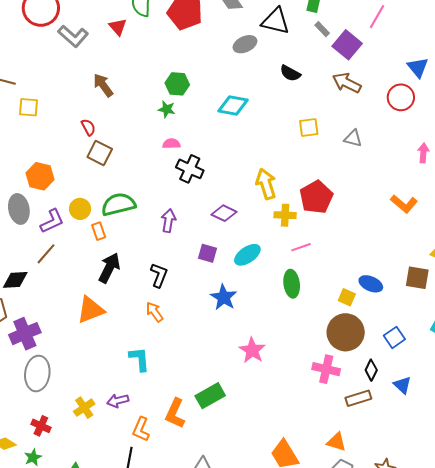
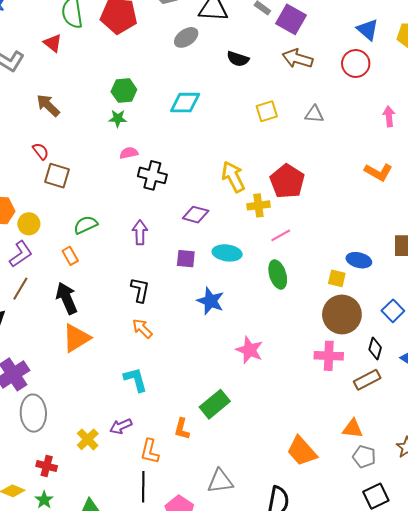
green semicircle: (118, 204) -> (86, 225), size x0.7
yellow circle: (80, 209) -> (29, 224), moved
cyan ellipse: (247, 255) -> (227, 253), turned 52
black arrow: (109, 268) -> (67, 298), moved, turned -40
orange L-shape: (175, 413) -> (182, 429), size x0.7

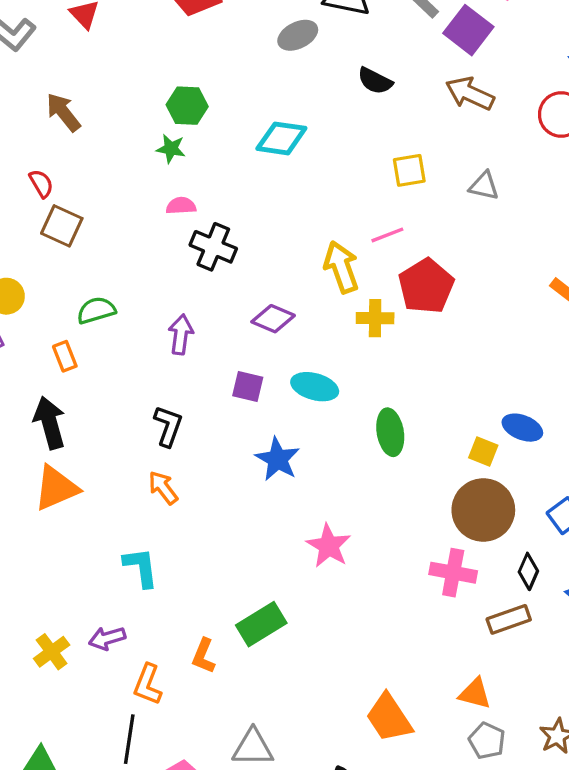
pink line: (281, 235) -> (387, 235), moved

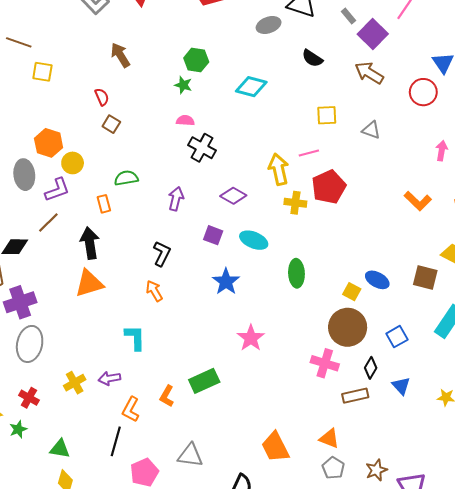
brown square: (62, 226) -> (111, 124), size x0.7

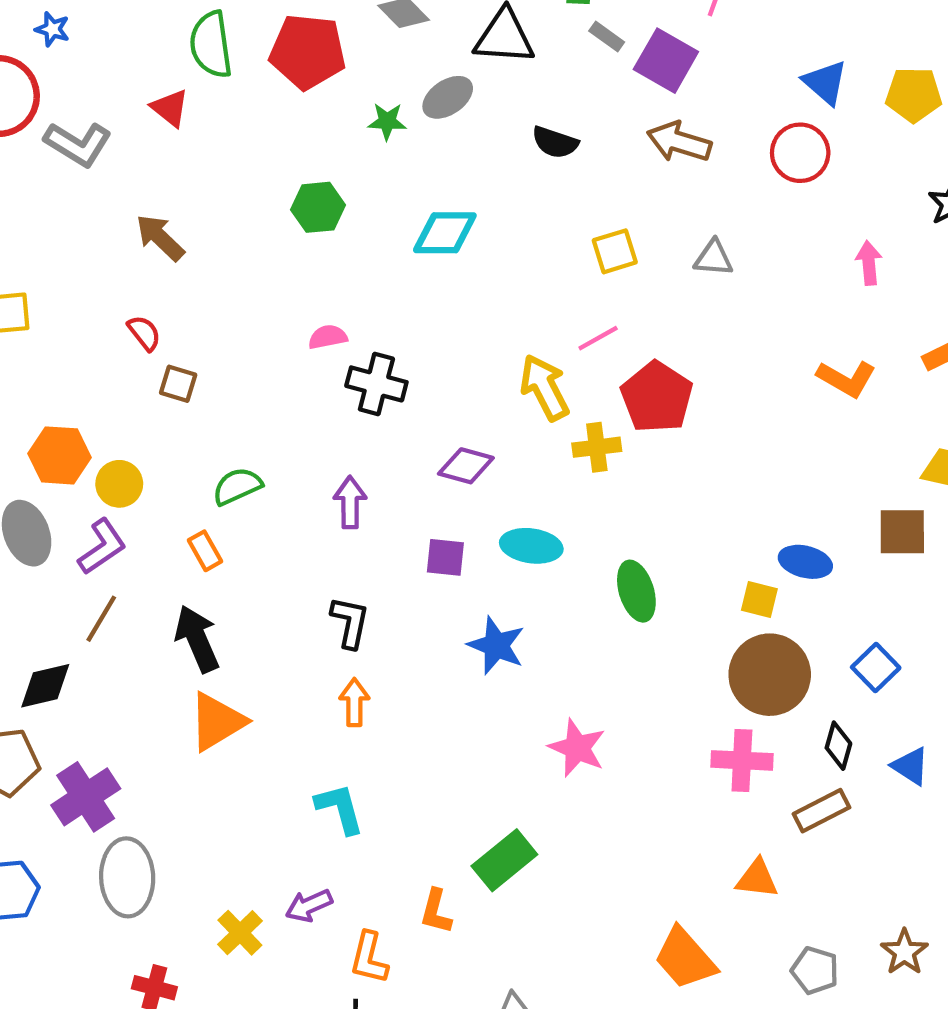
green star: (183, 85) -> (387, 121), moved
orange arrow: (154, 291) -> (354, 702), turned 45
orange triangle: (329, 438) -> (757, 879), moved

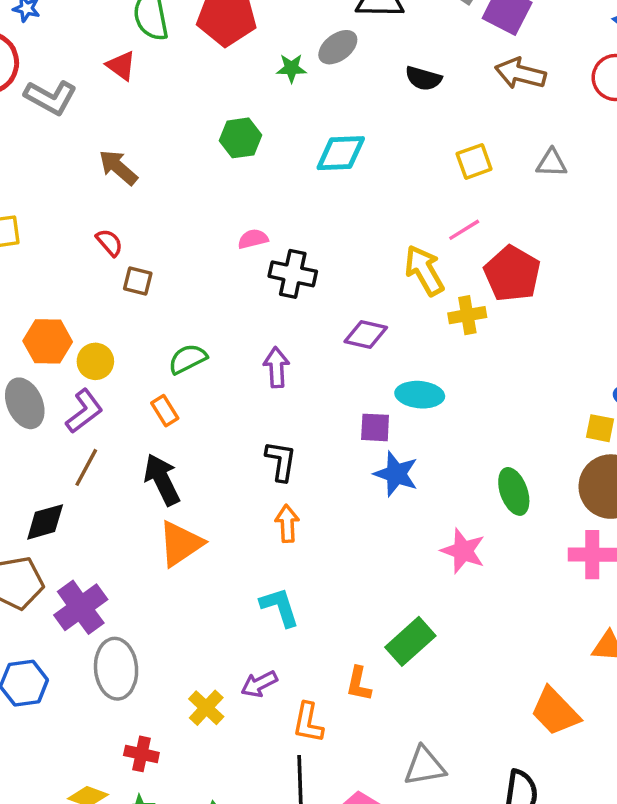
purple square: (445, 557) -> (375, 427), moved
green ellipse: (636, 591) -> (514, 491), moved

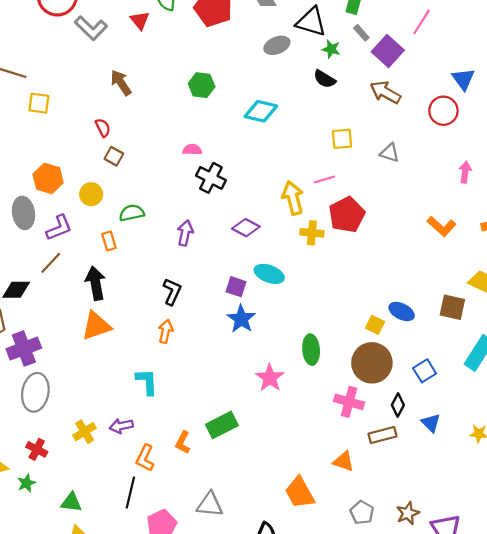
green star: (291, 68) -> (331, 49), moved
yellow circle: (95, 361) -> (91, 194), moved

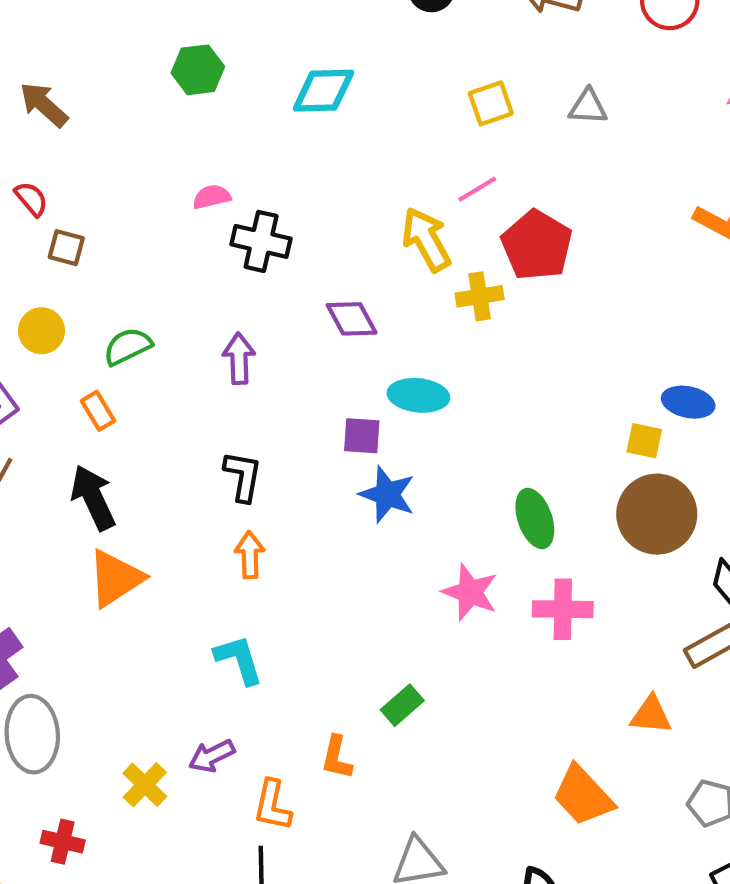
purple diamond: (246, 228) -> (352, 319), turned 48
pink cross: (349, 402) -> (563, 609), moved
green rectangle: (222, 425) -> (402, 705), size x0.7

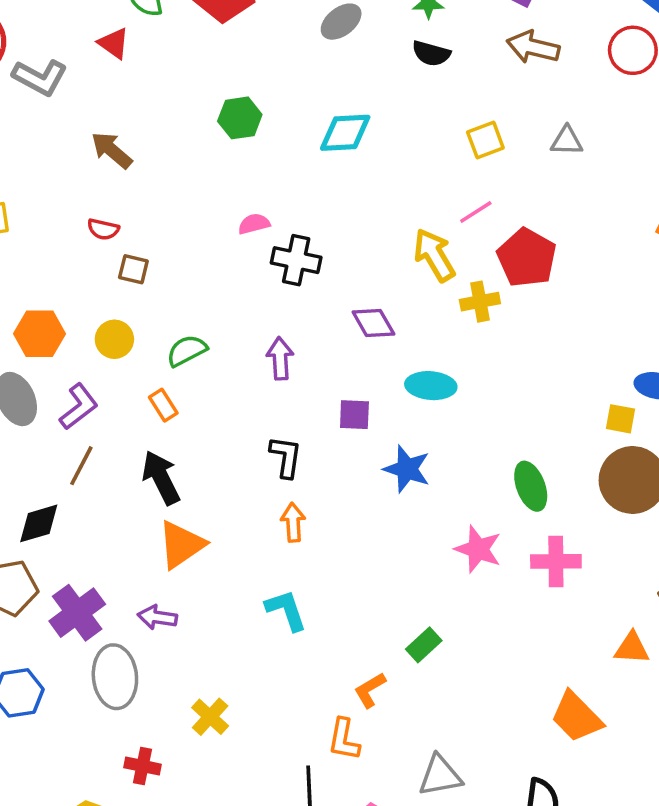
red semicircle: (31, 199) -> (103, 229), turned 144
purple square: (362, 436) -> (354, 415), moved
purple arrow: (212, 756) -> (157, 617), moved, turned 36
orange L-shape: (337, 757) -> (370, 690), turned 48
orange L-shape: (272, 805) -> (344, 739), moved

